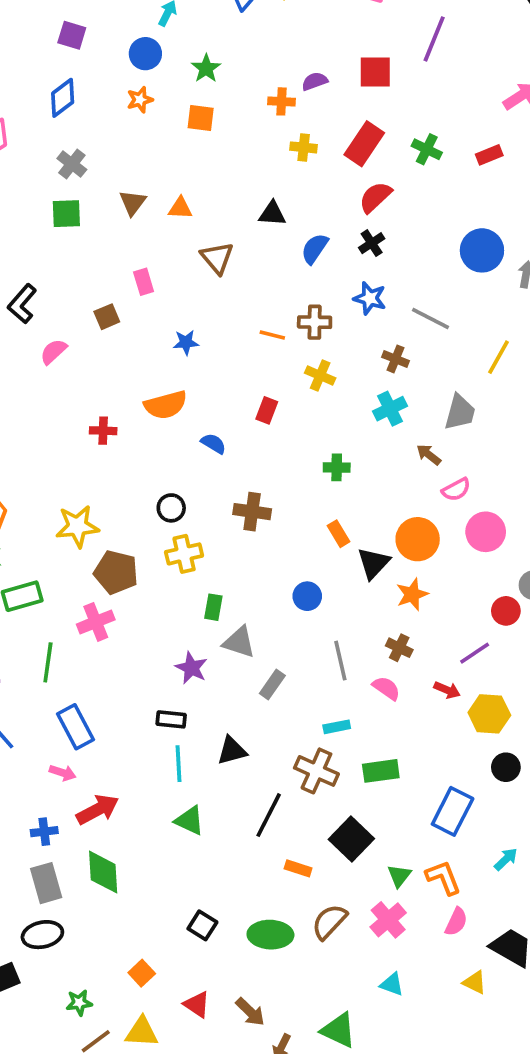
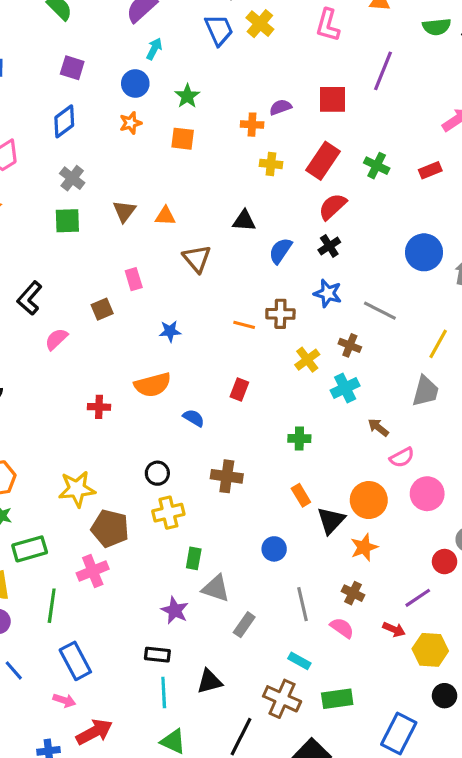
yellow cross: (320, 375) -> (307, 360), moved, turned 30
gray trapezoid: (460, 412) -> (426, 391), moved
cyan rectangle: (337, 727) -> (299, 661), turned 40

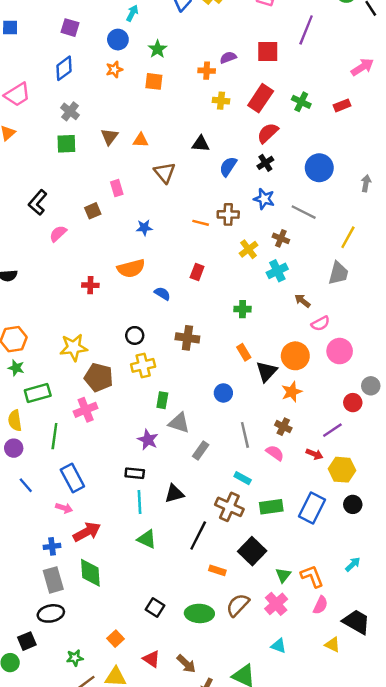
blue circle: (424, 252) -> (319, 168), moved
blue rectangle: (399, 734) -> (312, 508), moved

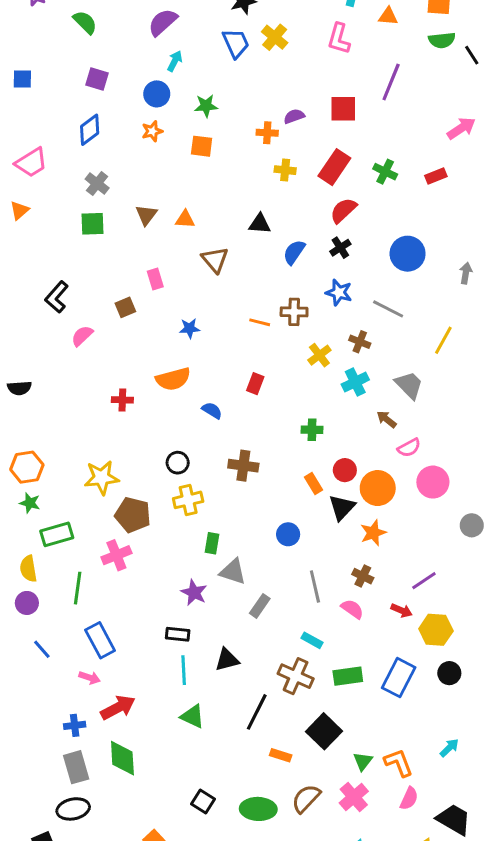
green star: (157, 49) -> (206, 106), turned 30
gray trapezoid: (338, 273) -> (409, 385), moved, turned -60
red circle: (353, 403) -> (345, 470), moved

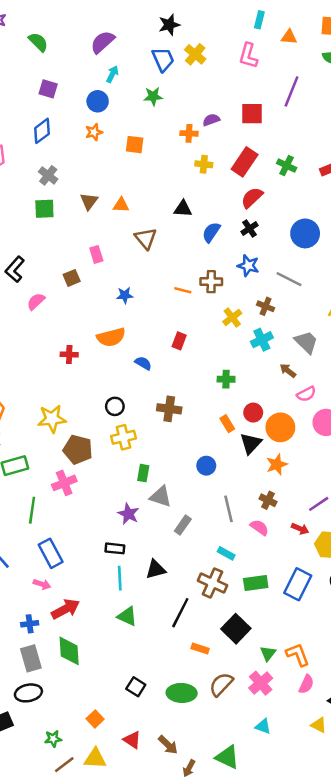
green star: (206, 106) -> (153, 96), moved

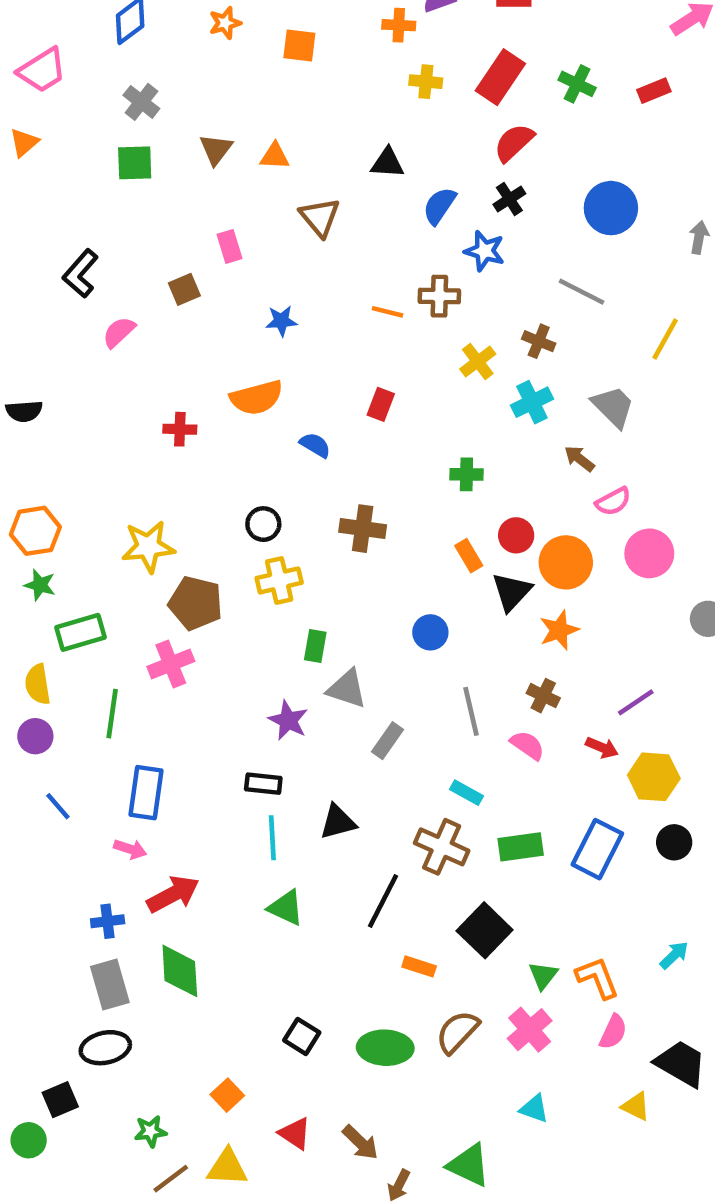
blue star: (248, 266) -> (485, 251), moved
blue rectangle: (51, 553) -> (146, 793), turned 36

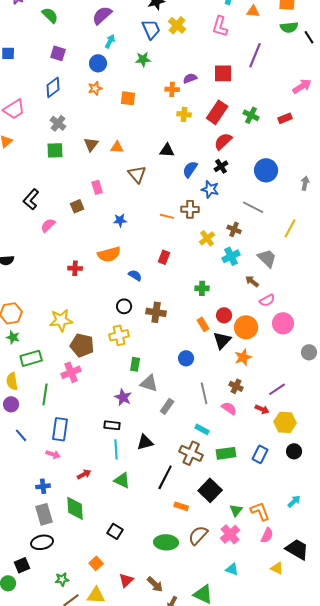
black circle: (263, 524) -> (124, 306), moved
blue rectangle: (597, 849) -> (260, 454), size x0.7
red arrow: (173, 894) -> (84, 474), moved, size x0.6
black square: (302, 1036) -> (115, 531), moved
red triangle: (295, 1133) -> (126, 580), turned 42

